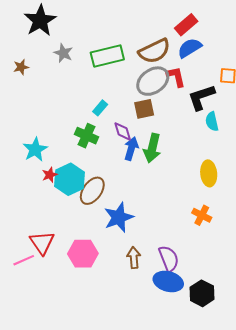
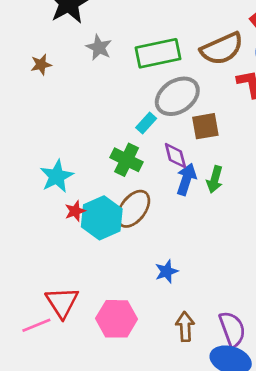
gray ellipse: (153, 81) -> (177, 96), moved
green arrow: (152, 148) -> (215, 179), size x0.7
brown ellipse: (92, 191) -> (133, 209), moved
blue star: (119, 217) -> (166, 271), size x0.6

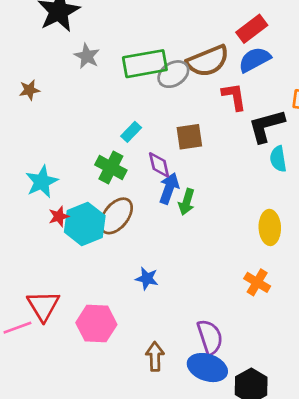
brown star: (41, 65) -> (29, 90), moved
gray ellipse: (177, 96) -> (173, 74), moved, size x0.7
green arrow: (215, 179) -> (187, 202), moved
blue star: (166, 271) -> (147, 278), turned 30
brown arrow: (185, 327) -> (155, 356), moved

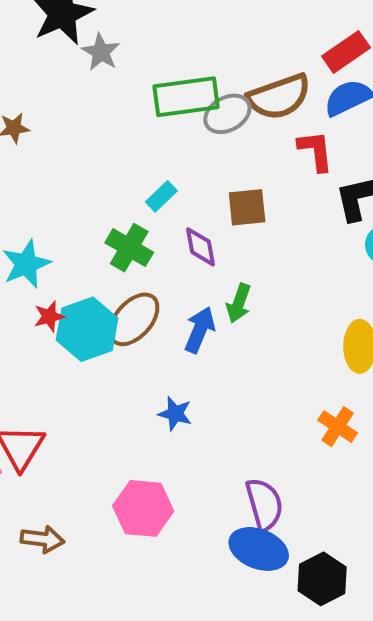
gray star: (87, 56) -> (101, 52), moved
blue arrow: (169, 188) -> (200, 330), moved
pink hexagon: (96, 324) -> (143, 508), moved
brown arrow: (155, 356) -> (42, 539), moved, turned 96

